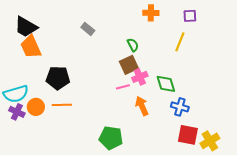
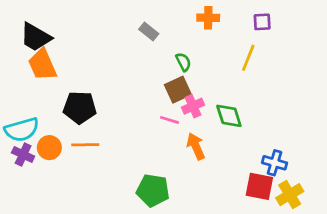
gray rectangle: (88, 29) -> (149, 32), moved
pink line: (123, 87) -> (170, 120), turned 32
blue cross: (180, 107) -> (275, 163), moved

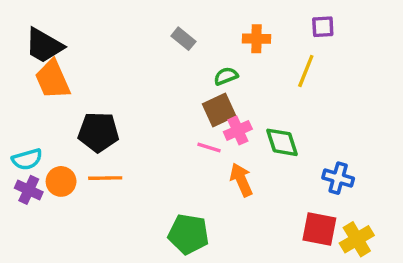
orange cross: (208, 18) -> (257, 39), moved
green semicircle: (183, 62) -> (226, 76), turned -84
cyan semicircle: (22, 130) -> (27, 159), size x0.7
blue cross: (275, 163) -> (338, 178), moved

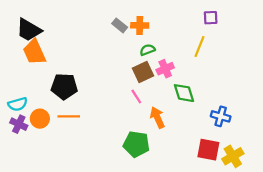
orange cross: (257, 39) -> (140, 25), moved
pink cross: (238, 130) -> (165, 69), moved
pink line: (209, 147) -> (136, 96), turned 40
green pentagon: (189, 234) -> (136, 144), moved

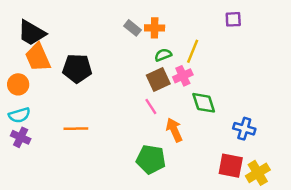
yellow line: (200, 47) -> (193, 51), moved
black pentagon: (64, 86) -> (77, 68), moved
orange circle: (40, 119) -> (18, 84), moved

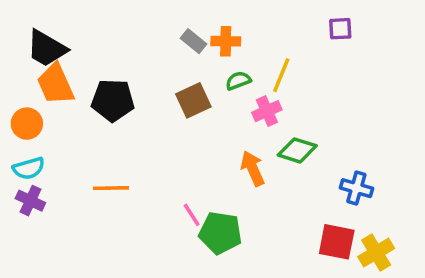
brown square: (158, 80) -> (193, 100), moved
green diamond: (204, 103) -> (297, 150), turned -55
pink line: (151, 107) -> (192, 215), moved
orange arrow: (174, 130) -> (253, 168), moved

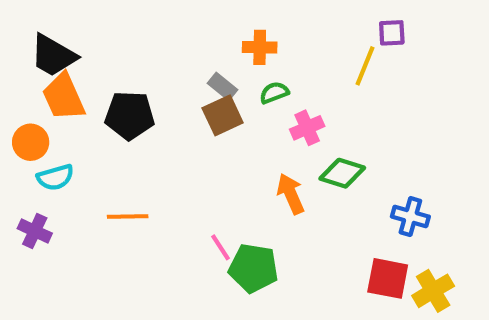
gray rectangle: (193, 41) -> (223, 87), moved
yellow line: (281, 75) -> (365, 66), moved
cyan semicircle: (29, 168) -> (55, 177), moved

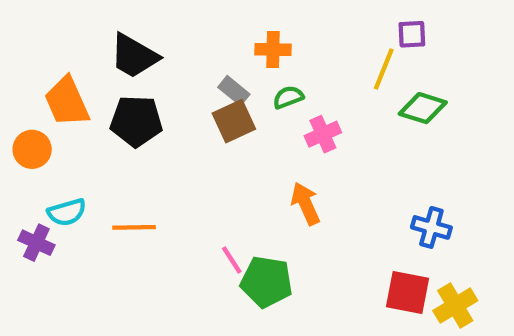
black trapezoid: (53, 56) -> (134, 56), moved
green diamond: (342, 173) -> (423, 108), moved
cyan semicircle: (55, 177) -> (67, 212), moved

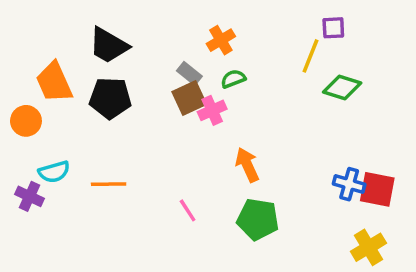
orange cross: (273, 49) -> (221, 40), turned -32
pink cross: (323, 134) -> (212, 110), moved
green pentagon: (266, 282) -> (258, 219), moved
red square: (408, 293) -> (377, 189), moved

